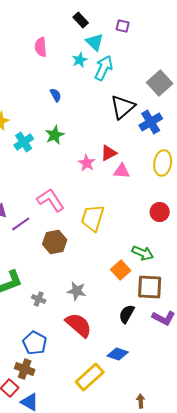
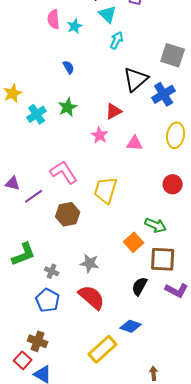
cyan star: (80, 60) -> (75, 26), moved
cyan arrow: (104, 68) -> (117, 40), size x0.7
gray square: (160, 83) -> (173, 55), turned -30
red triangle: (109, 153) -> (114, 111), moved
blue pentagon: (35, 343) -> (48, 300), moved

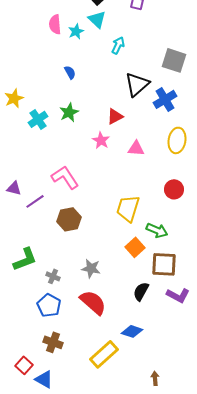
cyan triangle: (108, 14) -> (97, 19), moved
yellow trapezoid: (106, 190) -> (128, 208), moved
brown cross: (38, 341) -> (53, 342), moved

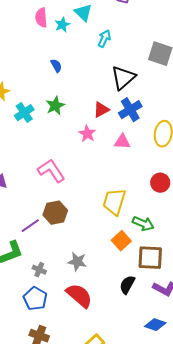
blue cross: (165, 99) -> (130, 110), moved
purple line: (35, 201) -> (30, 226), moved
blue diamond: (132, 331) -> (155, 325), moved

